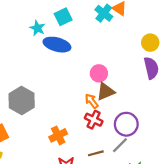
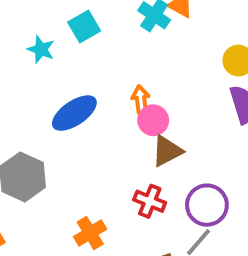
blue ellipse: (57, 45) -> (74, 113), moved, turned -45
orange arrow: (92, 101) -> (141, 100), moved, turned 35

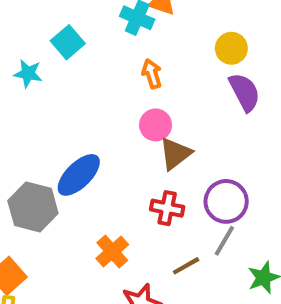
orange arrow: (141, 100) -> (152, 74), moved
blue ellipse: (74, 113) -> (79, 175), moved

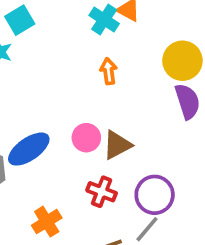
cyan square: (68, 42) -> (20, 20), moved
yellow circle: (231, 48) -> (182, 61), size x1.4
pink circle: (156, 125) -> (86, 138), moved

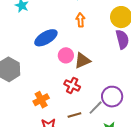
blue ellipse: (29, 149) -> (46, 38), moved
purple circle: (155, 195) -> (112, 97), moved

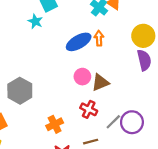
blue ellipse: (46, 38) -> (79, 42), moved
gray line: (96, 108) -> (113, 122), moved

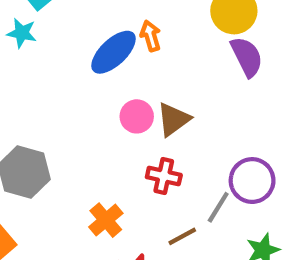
gray line: (113, 122) -> (218, 207), moved

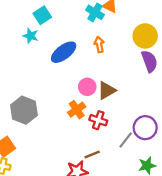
blue ellipse: (114, 52) -> (64, 52), moved
orange cross: (106, 220) -> (77, 110), moved
brown line: (182, 236) -> (92, 155), moved

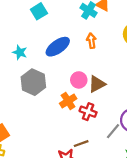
cyan star: (31, 36) -> (20, 52), moved
gray hexagon: (24, 110) -> (33, 82), moved

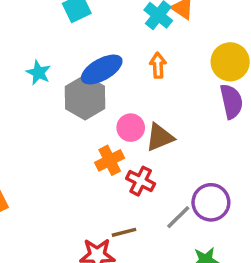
gray hexagon: (33, 82) -> (85, 97), moved

